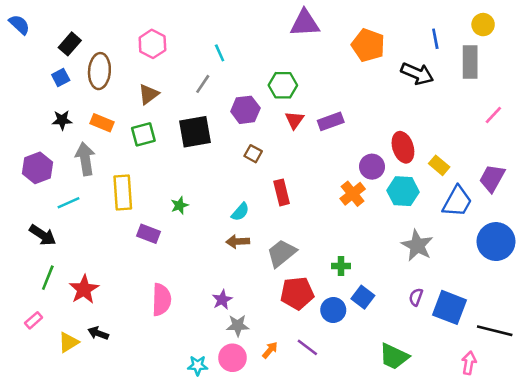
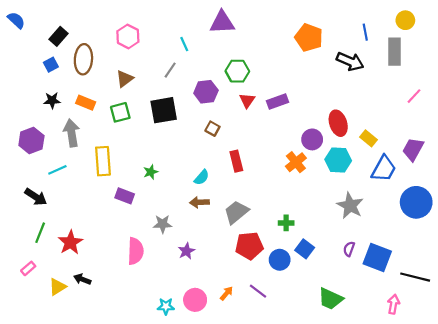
purple triangle: (305, 23) -> (222, 22), moved
gray star: (238, 325) -> (163, 224), moved

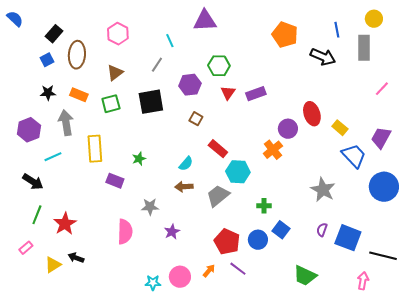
cyan hexagon: (338, 160) -> (238, 172), moved
red rectangle: (236, 161) -> (218, 149), turned -36
blue trapezoid: (384, 169) -> (354, 156), turned -72
red pentagon: (249, 246) -> (227, 242), moved, turned 30

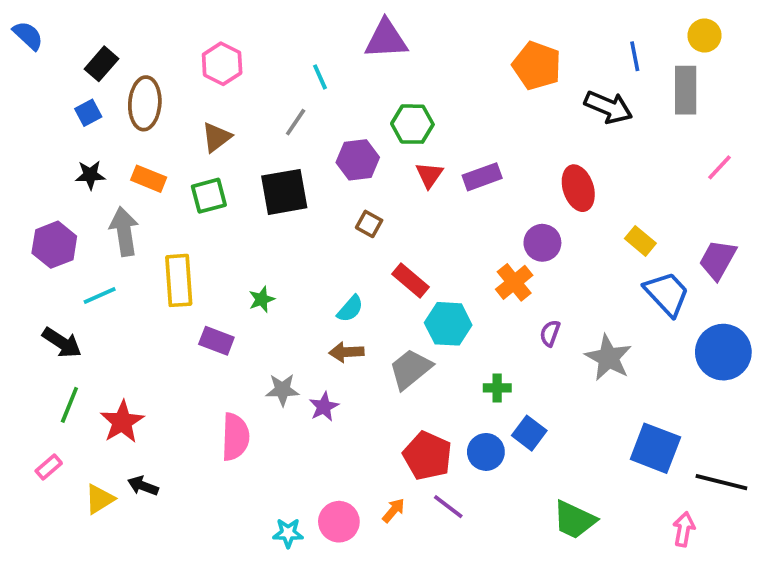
red ellipse: (312, 114) -> (578, 188), moved
purple semicircle: (322, 230) -> (550, 333), moved
purple star: (172, 232) -> (324, 407), moved

